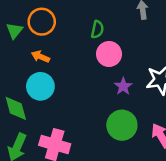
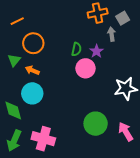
green triangle: (15, 31) -> (14, 60), moved
purple star: (123, 86) -> (97, 51), moved

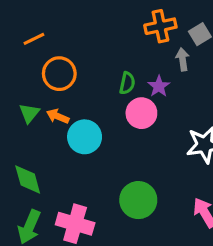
green triangle: (14, 60) -> (29, 113), moved
cyan circle: (32, 93) -> (85, 137), moved
green circle: (96, 124) -> (138, 200), moved

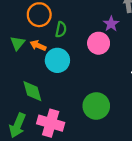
green semicircle: (127, 83) -> (61, 30), moved
green diamond: (28, 179) -> (32, 91), moved

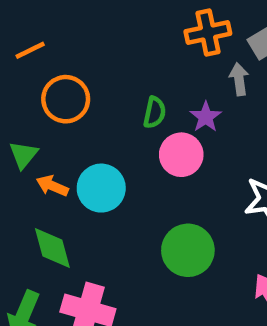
green semicircle: (61, 30) -> (155, 112), moved
orange arrow: (38, 45) -> (52, 186), moved
green circle: (96, 106) -> (188, 250), moved

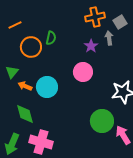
green semicircle: (155, 112) -> (51, 38), moved
purple star: (206, 117) -> (91, 46), moved
green circle: (188, 250) -> (102, 121), moved

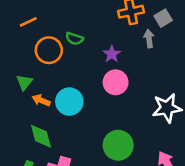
green semicircle: (51, 38) -> (74, 39), turned 96
purple star: (91, 46) -> (112, 54), moved
green circle: (102, 121) -> (118, 145), moved

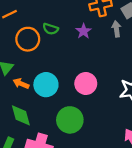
purple star: (112, 54) -> (84, 31), moved
pink circle: (116, 82) -> (86, 83), moved
green circle: (118, 145) -> (70, 120), moved

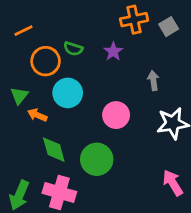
gray arrow: (116, 29) -> (153, 80), moved
cyan circle: (46, 85) -> (68, 93), moved
green diamond: (21, 115) -> (54, 150), moved

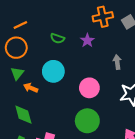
orange circle: (46, 61) -> (16, 48), moved
green diamond: (54, 150) -> (23, 115), moved
green circle: (97, 159) -> (87, 121), moved

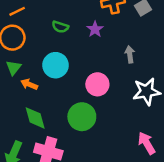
green diamond: (23, 115) -> (35, 118), moved
green circle: (87, 121) -> (82, 117), moved

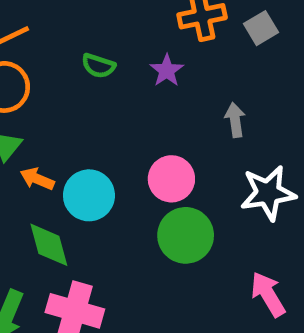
cyan circle: (55, 65) -> (89, 195), moved
green circle: (82, 117) -> (186, 235), moved

